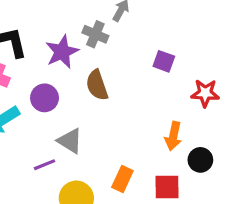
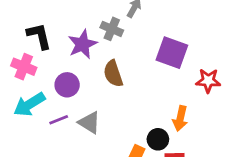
purple square: (164, 61) -> (172, 53), size x1.6
black circle: (200, 160) -> (158, 139), moved
purple line: (45, 165) -> (59, 120), moved

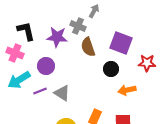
purple star: (82, 44) -> (57, 37), turned 30
brown semicircle: (113, 74) -> (88, 47), moved
orange arrow: (180, 118) -> (127, 90), turned 66
black circle: (158, 139) -> (111, 69), moved

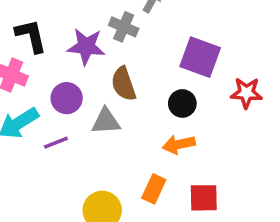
brown semicircle: (88, 47) -> (124, 84), moved
orange arrow: (127, 90) -> (179, 144), moved
gray triangle: (62, 93) -> (106, 121), moved, turned -36

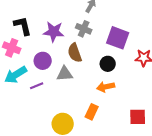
gray cross: (124, 27) -> (84, 29), moved
red square: (204, 198) -> (138, 117), moved

